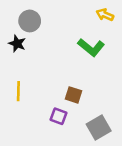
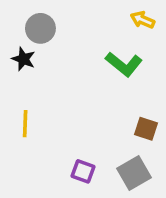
brown square: (74, 95) -> (146, 129), moved
purple square: (58, 116) -> (83, 171), moved

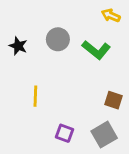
gray circle: (40, 28) -> (58, 39), moved
yellow line: (25, 124) -> (35, 96), moved

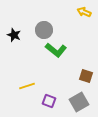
green L-shape: (96, 50) -> (56, 50), moved
yellow line: (35, 96) -> (27, 86), moved, turned 70

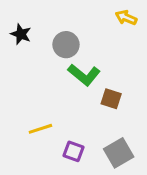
black star: (14, 35) -> (21, 34), moved
brown square: (86, 76) -> (111, 99), moved

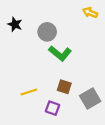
brown square: (111, 99) -> (64, 87), moved
gray square: (119, 153) -> (90, 99), moved

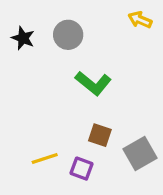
gray circle: (47, 32) -> (68, 35), moved
yellow line: (29, 92) -> (45, 159), moved

